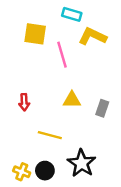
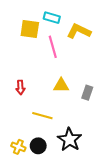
cyan rectangle: (72, 14) -> (52, 18), moved

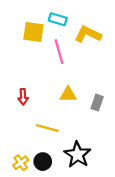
yellow cross: (18, 147) -> (21, 163), turned 32

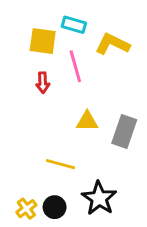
red arrow: (23, 97) -> (43, 83), moved
gray rectangle: (97, 103) -> (124, 132), size x1.5

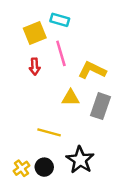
yellow square: (43, 41) -> (35, 33), turned -30
yellow L-shape: (112, 44) -> (92, 70), moved

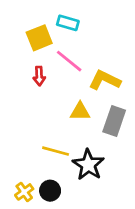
pink line: (61, 53) -> (69, 61), turned -35
black star: (80, 160) -> (88, 165), moved

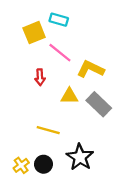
red arrow: (39, 76) -> (40, 77), moved
gray rectangle: (114, 121) -> (99, 104), turned -65
black star: (88, 165) -> (80, 157), moved

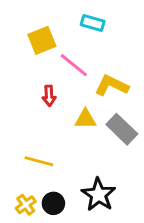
cyan rectangle: (59, 20) -> (93, 23), moved
yellow line: (48, 130) -> (39, 161), moved

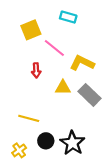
black circle: (53, 203) -> (46, 141), moved

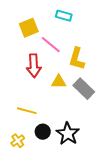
yellow L-shape: (82, 63) -> (77, 59), turned -100
red arrow: (36, 70) -> (34, 66), size x1.6

